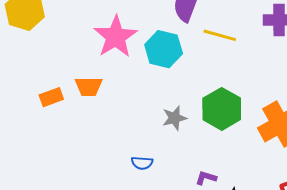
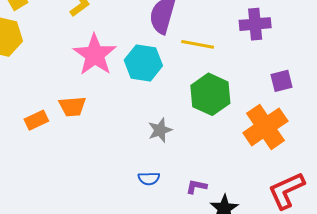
green hexagon: (222, 109) -> (210, 94), moved
blue semicircle: (142, 163) -> (149, 179), moved

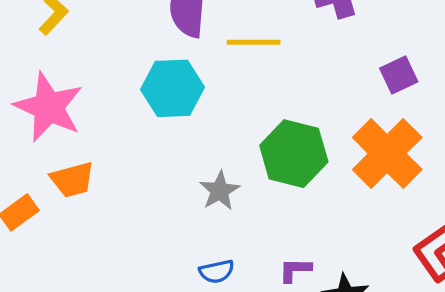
pink star: (95, 55) -> (49, 107), moved
green hexagon: (210, 94) -> (294, 154), moved

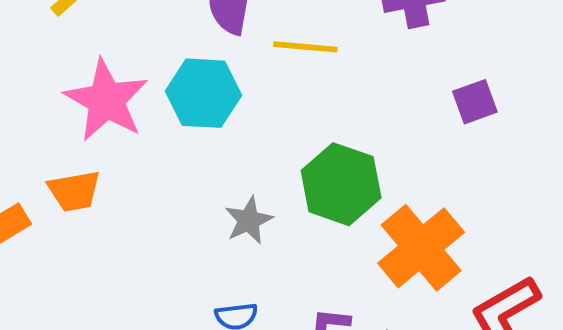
pink star: (49, 107) -> (106, 100), moved
orange cross: (387, 153) -> (421, 248), moved

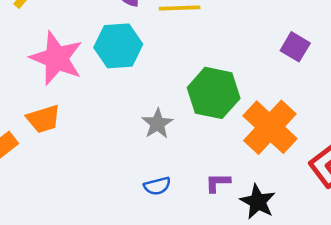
purple square: (475, 102) -> (295, 47), moved, turned -32

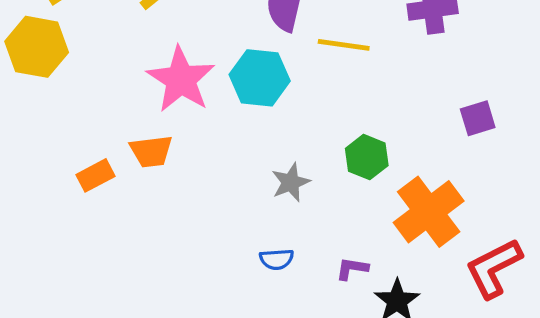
purple square: (295, 47) -> (478, 118), turned 32
green hexagon: (214, 93) -> (367, 157), size x0.7

